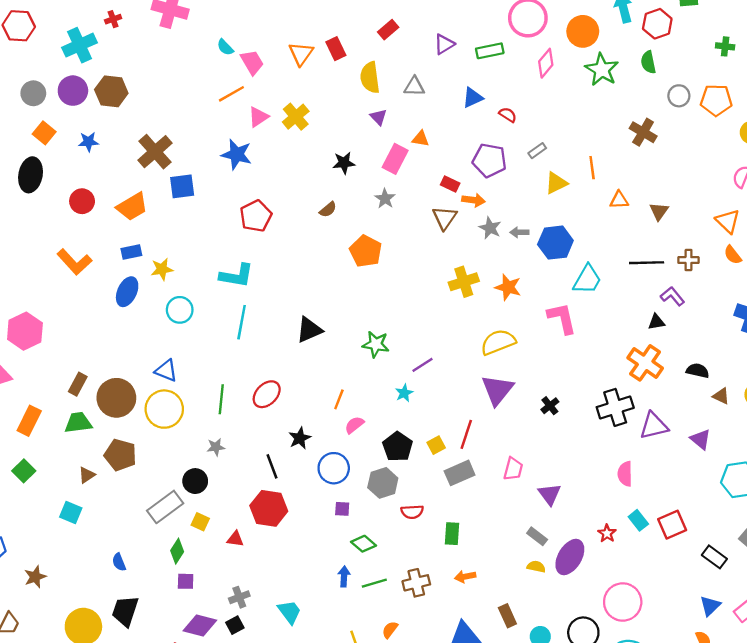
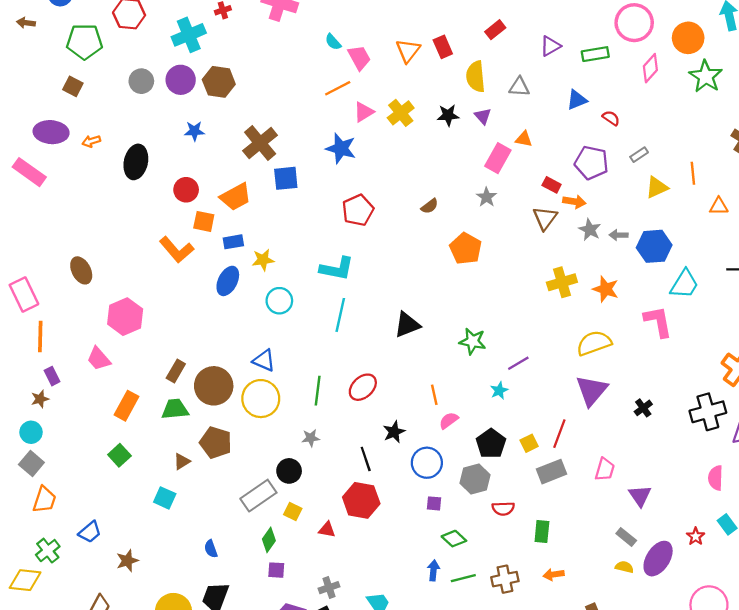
orange square: (44, 133) -> (204, 221), moved, turned -30
black star: (344, 163) -> (448, 115), moved
orange line: (339, 399) -> (434, 395), turned -36

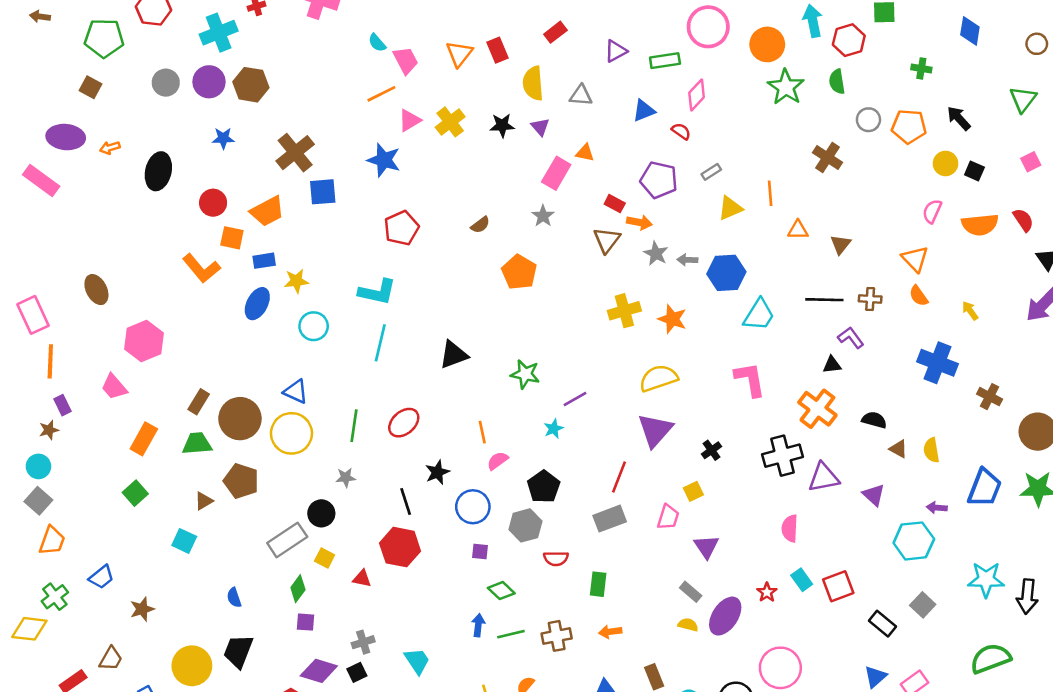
pink diamond: (650, 68) -> (697, 95), moved
pink L-shape: (658, 322) -> (750, 379), moved
yellow square: (529, 443) -> (693, 491), moved

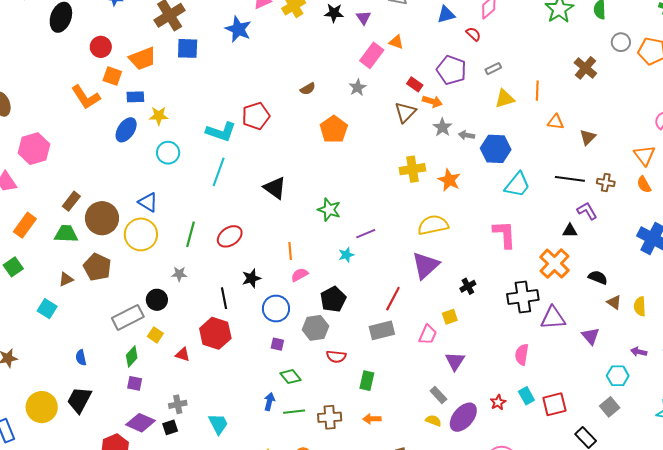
red pentagon: (401, 228) -> (256, 116), moved
black triangle: (454, 355) -> (275, 188), turned 50
cyan hexagon: (914, 541) -> (618, 376), size x0.7
gray square: (923, 605) -> (610, 407), moved

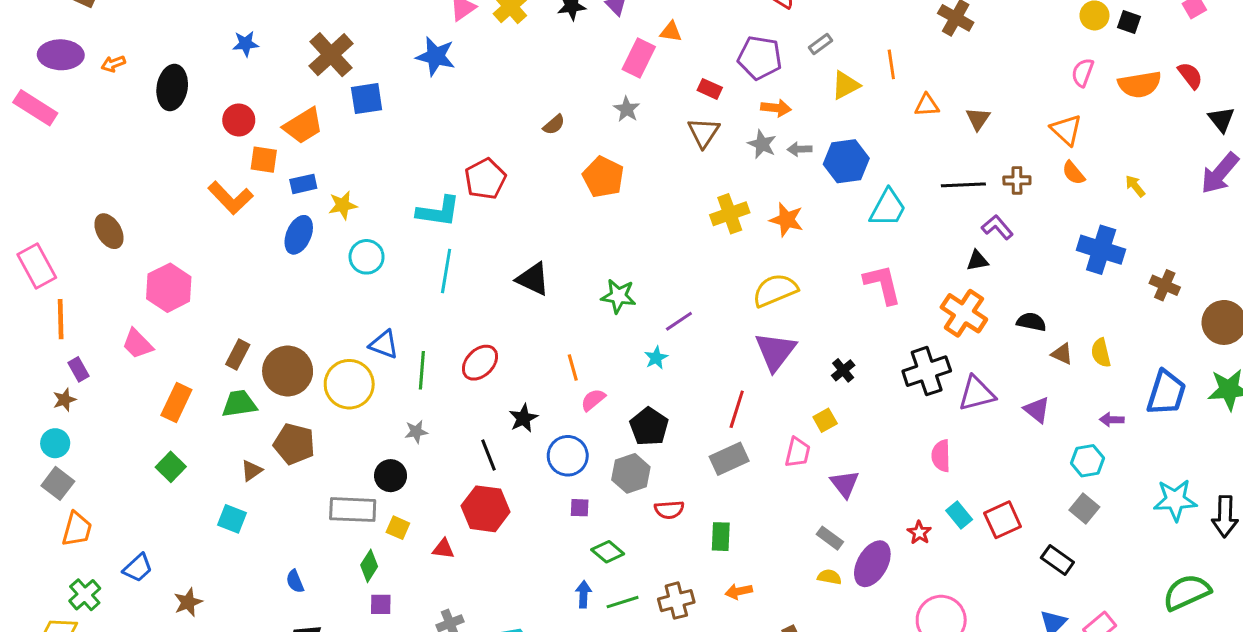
orange arrow: (432, 101) -> (776, 108), moved
blue triangle: (148, 202) -> (384, 344), moved
gray rectangle: (128, 317) -> (353, 510), turned 40

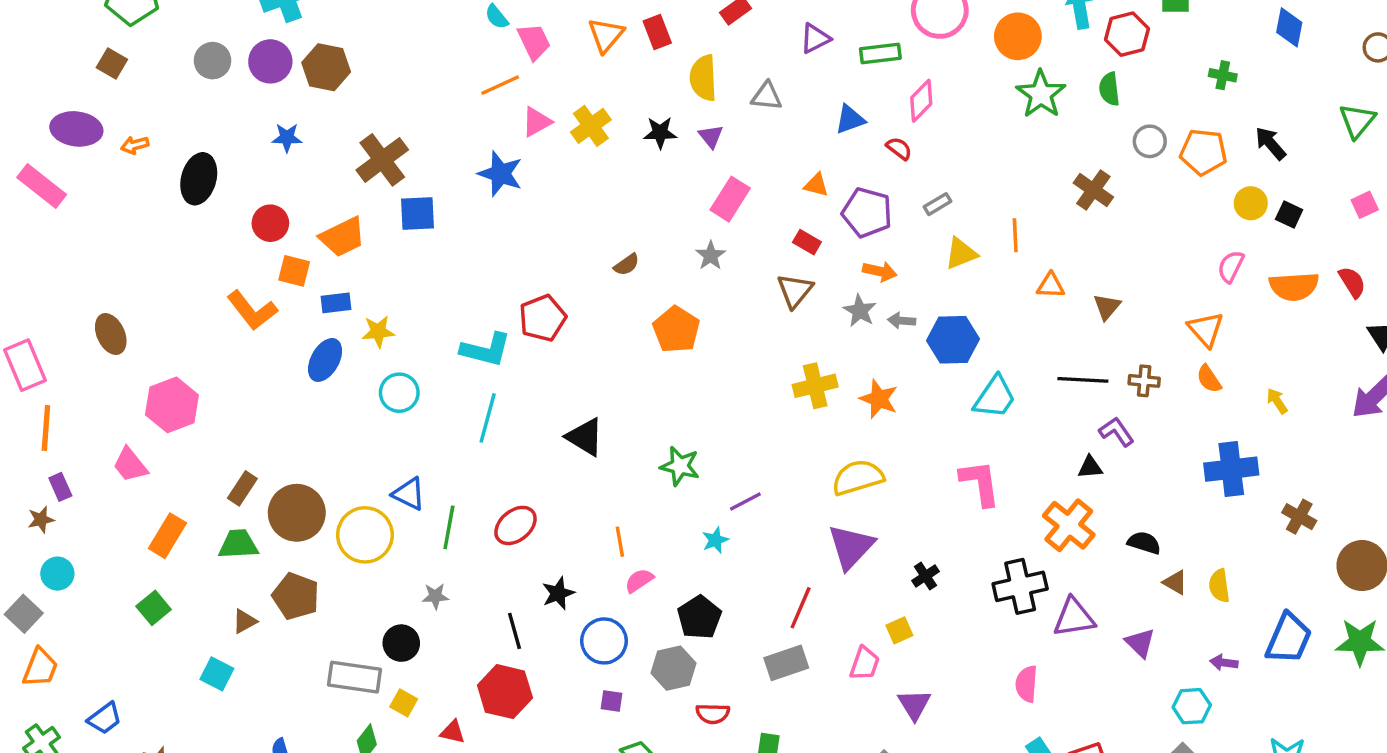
orange triangle: (671, 32) -> (816, 185), moved
blue cross: (1101, 250) -> (1231, 469), turned -30
cyan circle: (55, 443) -> (57, 574), moved

